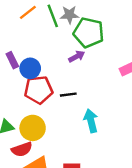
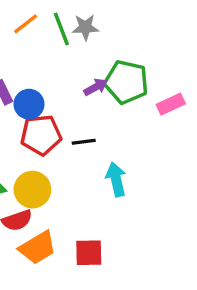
green pentagon: (89, 33) -> (126, 82), moved

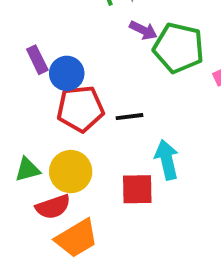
purple arrow: (96, 87) -> (143, 30), moved, turned 55
red square: (89, 253) -> (137, 189), moved

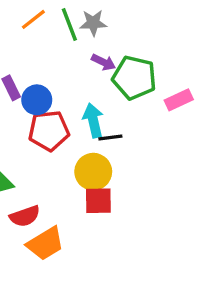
black line: (130, 117) -> (110, 137), moved
cyan arrow: (167, 160) -> (93, 120), moved
yellow circle: (71, 172) -> (93, 172), moved

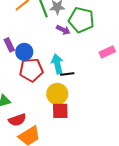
green pentagon: (134, 78) -> (81, 20), moved

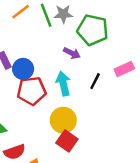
purple arrow: (63, 30) -> (72, 53), moved
black line: (67, 74) -> (95, 81), moved, turned -56
red square: (60, 111) -> (67, 141), turned 36

